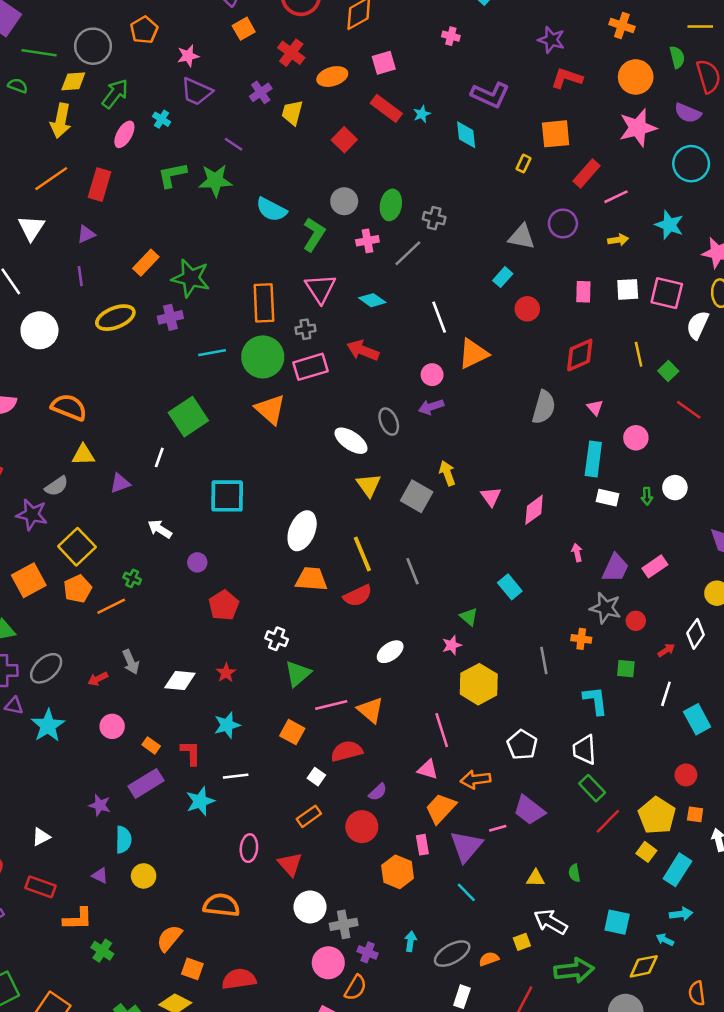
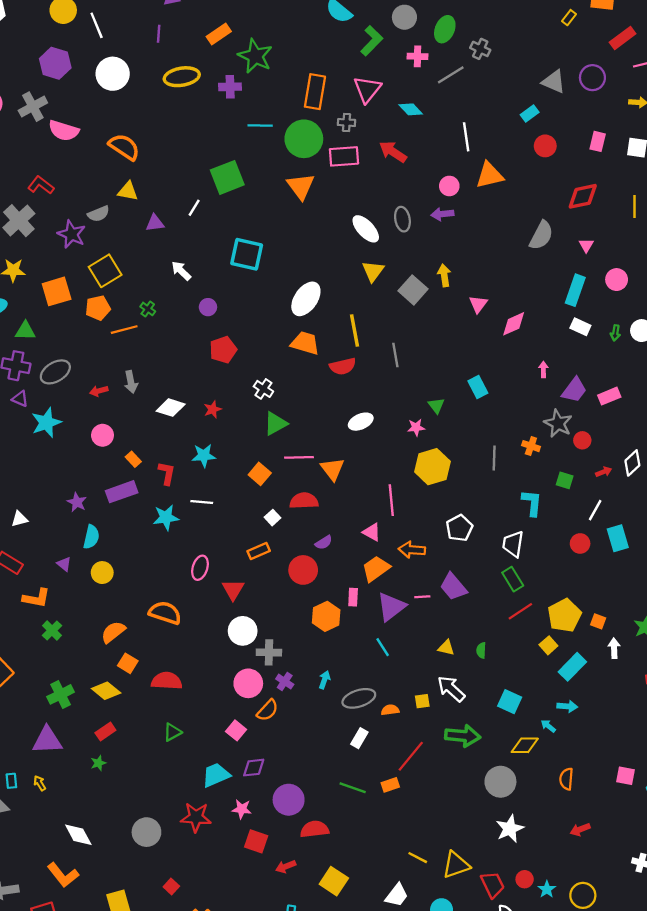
red circle: (686, 775) -> (580, 543), moved

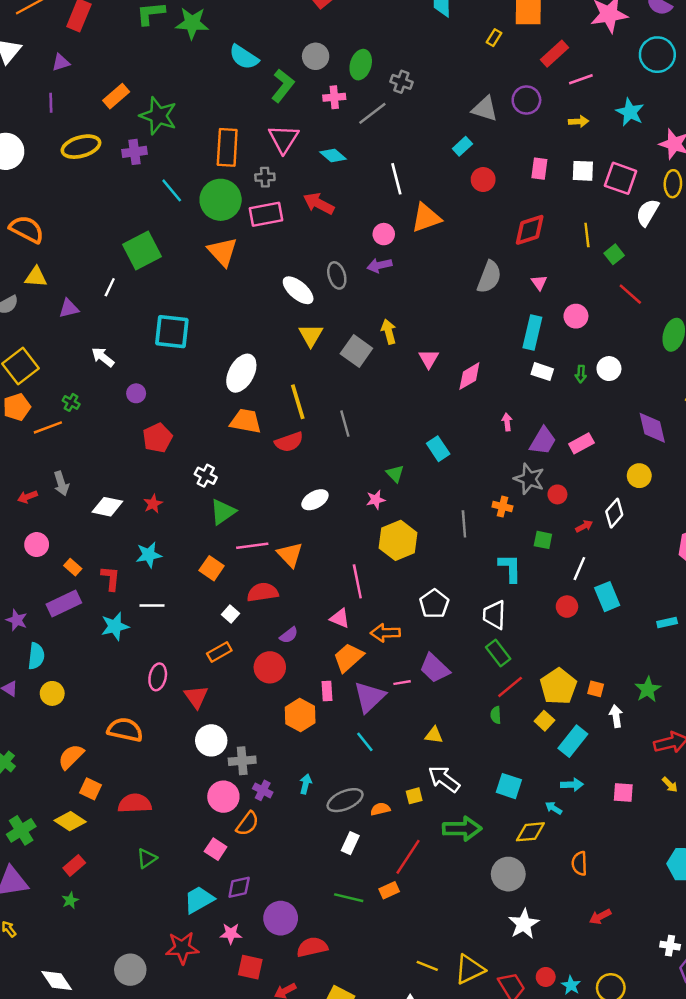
cyan line: (260, 126) -> (172, 190), turned 55
green semicircle: (481, 650) -> (496, 715), moved
pink square: (626, 776) -> (623, 793), moved

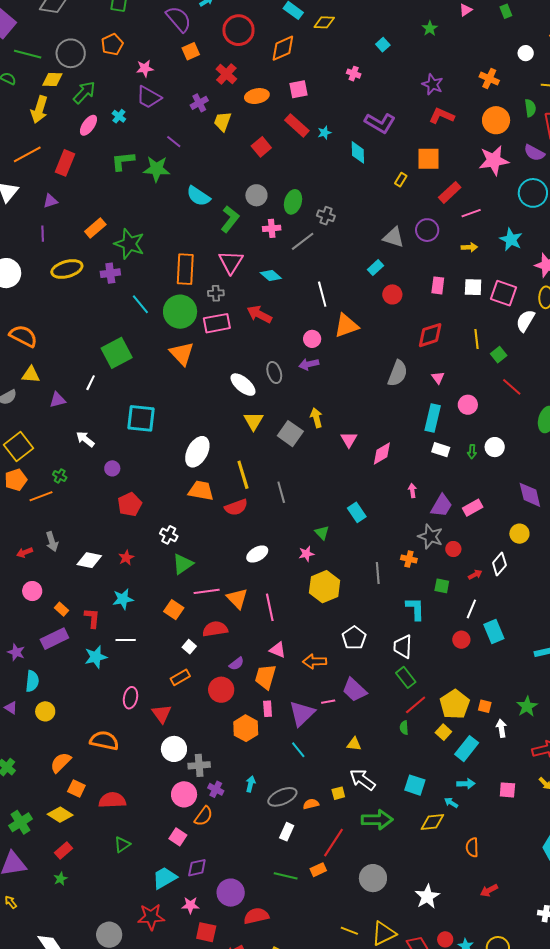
pink line: (357, 581) -> (270, 607), moved
orange trapezoid: (348, 657) -> (265, 677), moved, turned -32
gray circle: (508, 874) -> (373, 878), moved

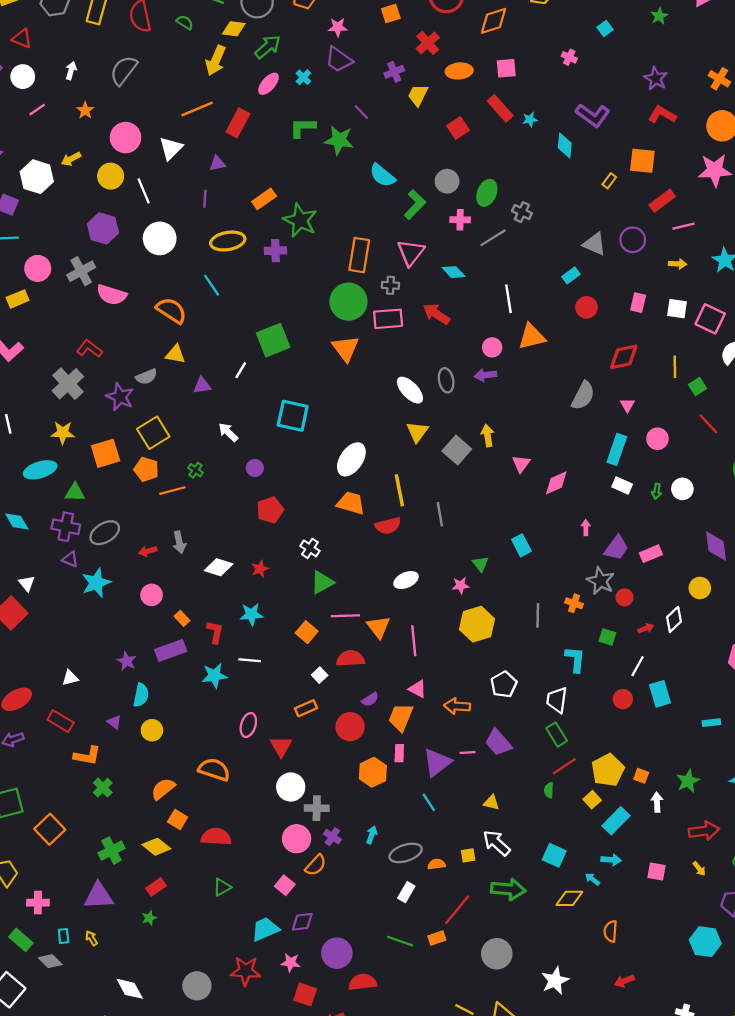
cyan line: (140, 304) -> (212, 285), moved
orange pentagon: (16, 480) -> (146, 469), turned 30

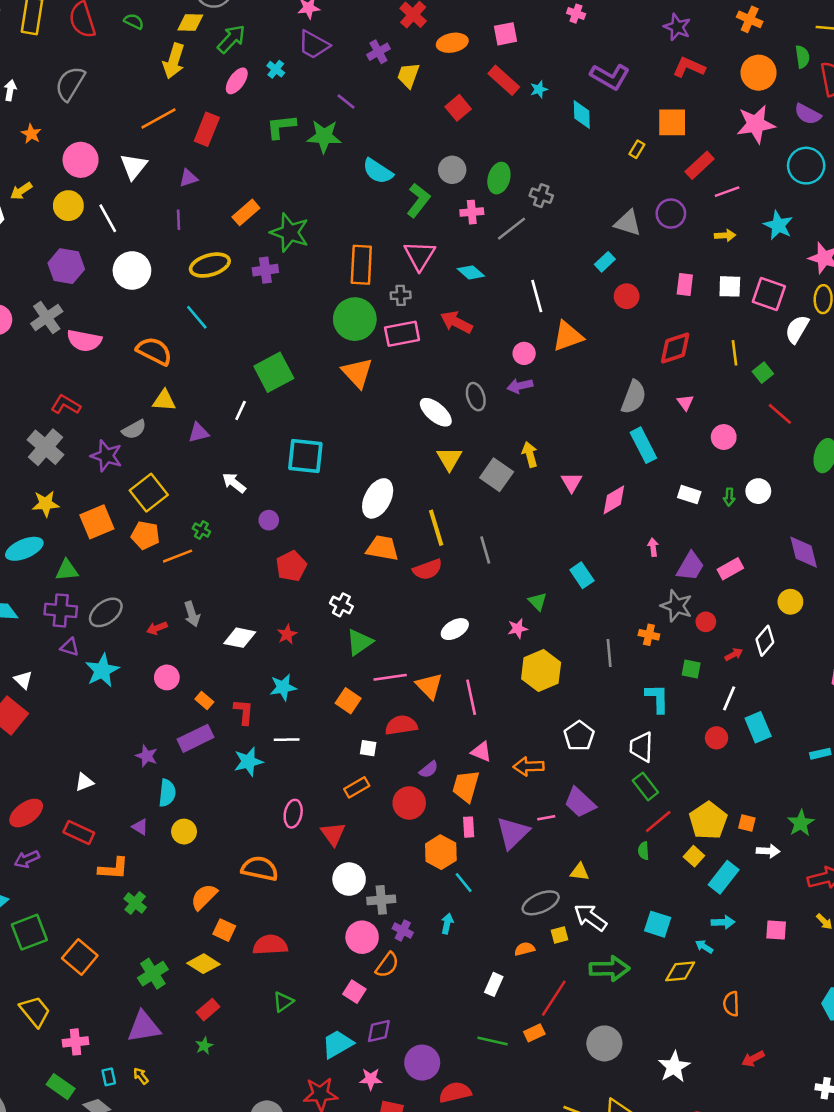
cyan rectangle: (617, 449) -> (643, 445), moved, turned -40
white square: (320, 675) -> (368, 748), turned -32
cyan line: (429, 802) -> (464, 883), moved
white arrow: (657, 802) -> (768, 851), turned 102
gray ellipse: (406, 853) -> (541, 903), moved

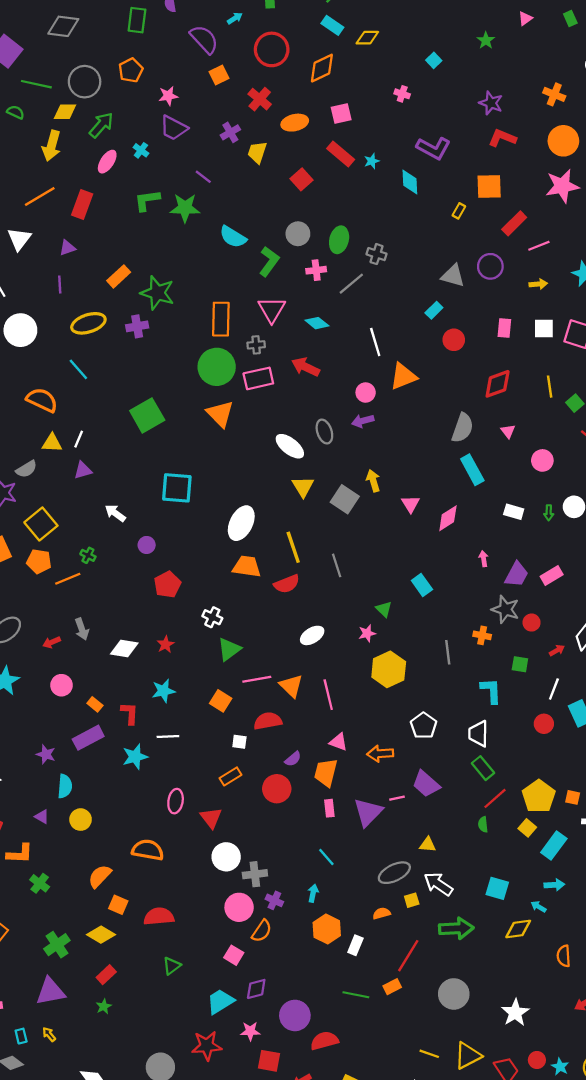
white line: (241, 410) -> (79, 439), moved
orange hexagon: (441, 852) -> (327, 929), moved

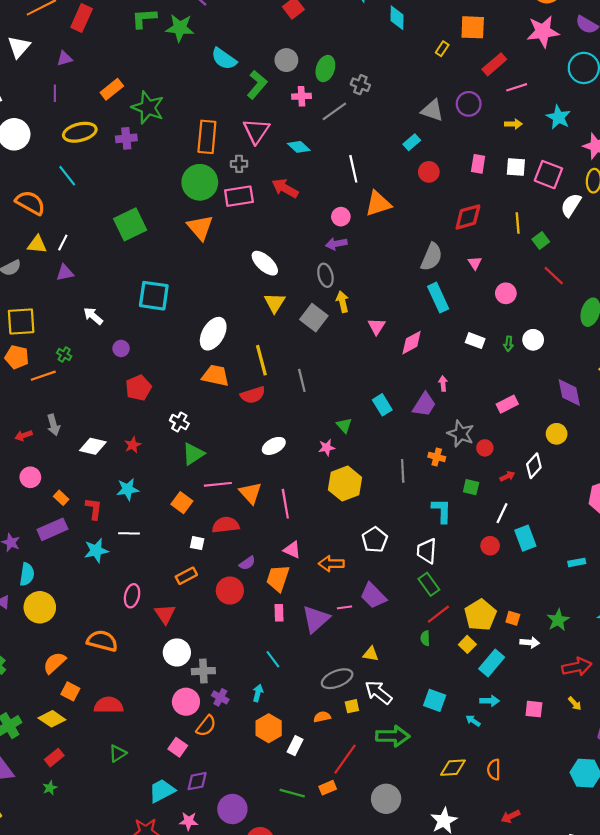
gray ellipse: (324, 432) -> (325, 275), moved
yellow square: (41, 524) -> (21, 321), turned 32
purple trapezoid: (517, 574) -> (424, 405), moved
yellow circle: (81, 820) -> (40, 607), size x1.5
yellow diamond: (518, 929) -> (453, 768), moved

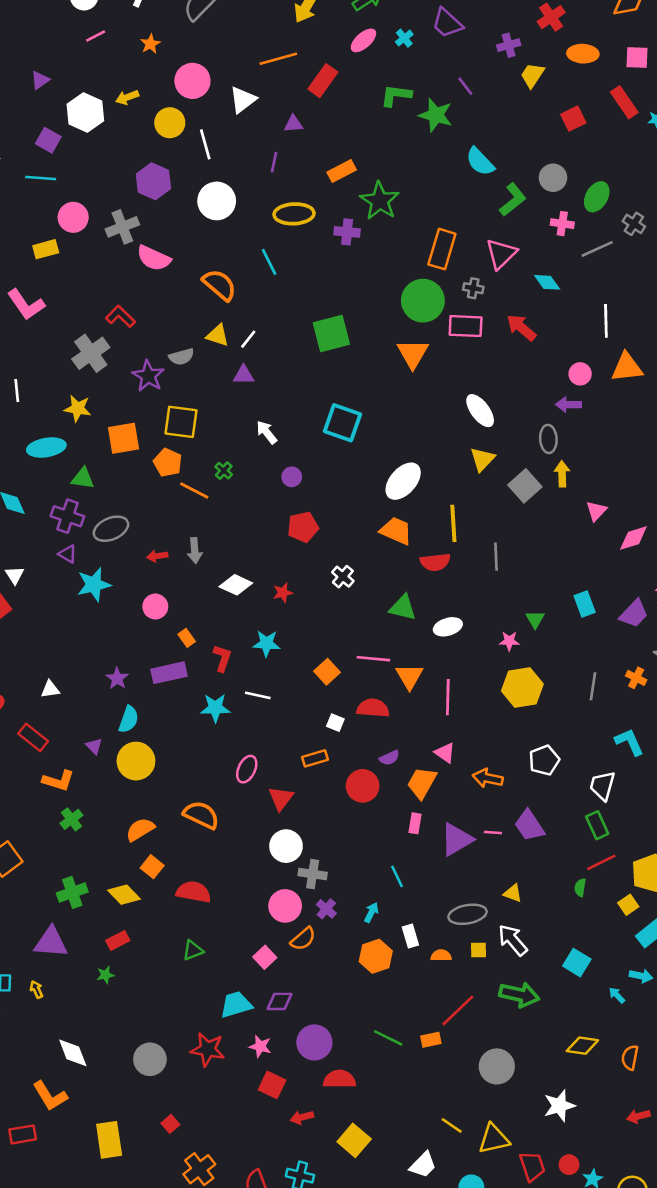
orange line: (43, 376) -> (194, 491), turned 35
green triangle: (193, 454) -> (403, 608), moved, turned 35
cyan L-shape: (442, 511) -> (629, 742), turned -36
white rectangle: (295, 746) -> (410, 936), moved, turned -54

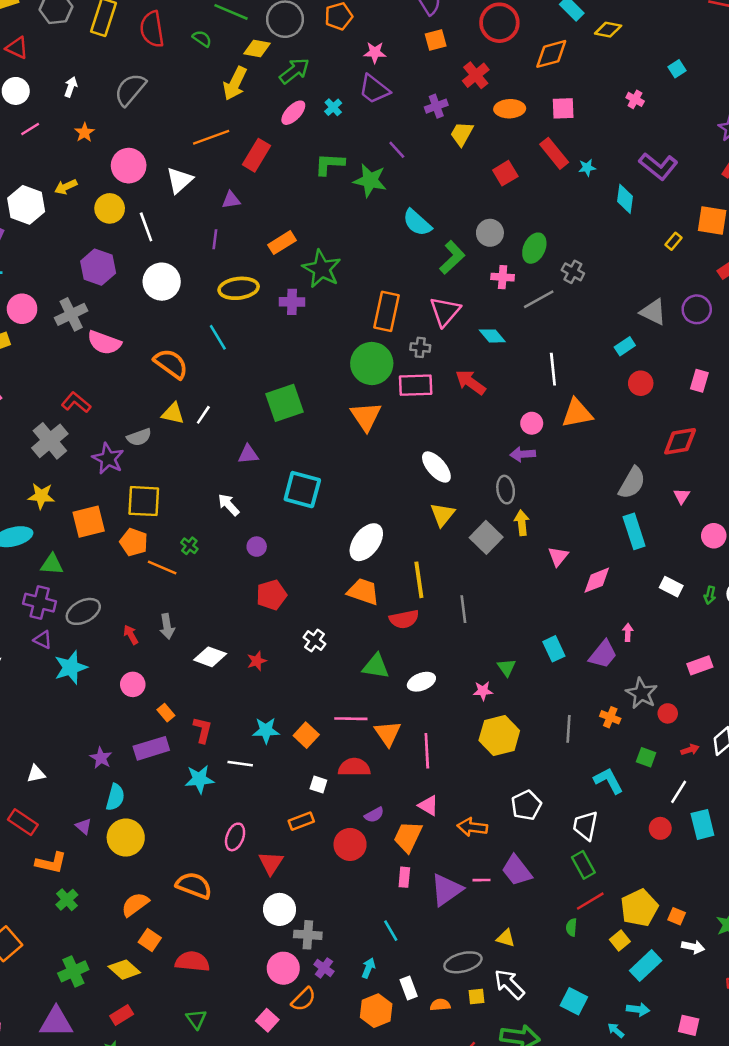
purple triangle: (244, 375) -> (248, 454), moved
red arrow: (157, 556) -> (131, 635), turned 72
cyan star: (266, 643) -> (266, 730), moved
green triangle: (193, 950) -> (196, 1019), turned -40

